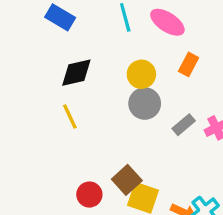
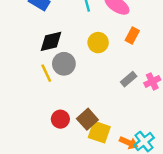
gray circle: (145, 104) -> (64, 64), moved
red circle: (89, 195) -> (60, 119), moved

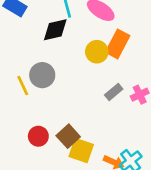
orange rectangle: (132, 35) -> (118, 44), size x1.5
black diamond: (51, 41) -> (55, 30), moved
yellow circle: (98, 43) -> (97, 52), moved

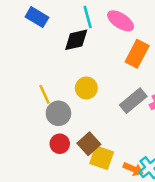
yellow circle: (97, 52) -> (86, 88), moved
gray circle: (42, 75) -> (58, 113), moved
gray rectangle: (114, 92) -> (133, 101), size x1.5

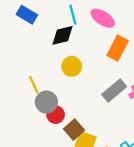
yellow circle: (86, 88) -> (72, 66), moved
red circle: (60, 144) -> (56, 115), moved

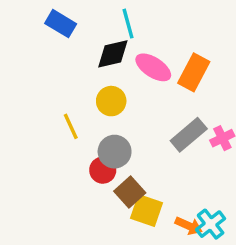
pink ellipse: (103, 18) -> (153, 67), moved
yellow circle: (72, 66) -> (111, 101), moved
gray circle: (46, 102) -> (115, 152), moved

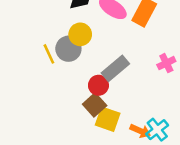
gray rectangle: (189, 135) -> (115, 68), moved
gray circle: (115, 152) -> (68, 49), moved
red circle: (103, 170) -> (98, 85), moved

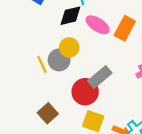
red circle: (98, 85) -> (85, 92), size x1.5
brown square: (95, 105) -> (48, 113), moved

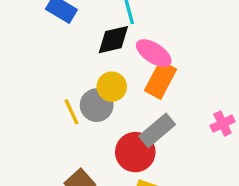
orange rectangle: (125, 28) -> (160, 80), moved

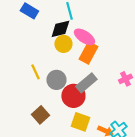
yellow circle: (112, 87) -> (63, 44), moved
gray circle: (97, 105) -> (56, 80), moved

